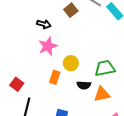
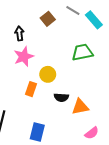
black arrow: (44, 24) -> (19, 34), turned -112
green trapezoid: (105, 68) -> (82, 52), moved

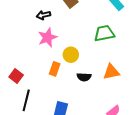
black arrow: (19, 34) -> (43, 15), turned -96
orange triangle: (80, 107) -> (111, 72), moved

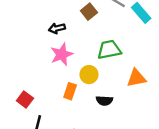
green trapezoid: (104, 33) -> (109, 50), moved
orange triangle: (111, 72) -> (136, 78), moved

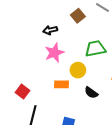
orange rectangle: (70, 91) -> (61, 84), turned 72
black semicircle: (104, 101) -> (91, 93), turned 32

